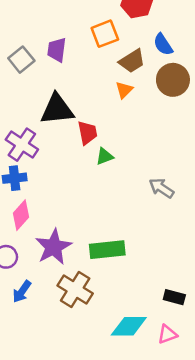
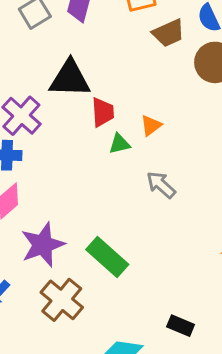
orange triangle: (124, 90) -> (151, 125), moved
gray arrow: (161, 188) -> (161, 185), moved
green rectangle: (107, 250) -> (107, 257), turned 40

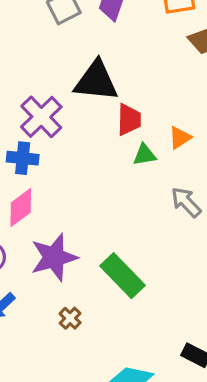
brown cross: (62, 300) -> (70, 318), size x0.5

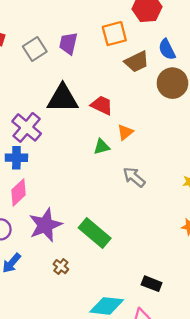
red trapezoid: (129, 120) -> (102, 105), moved, turned -60

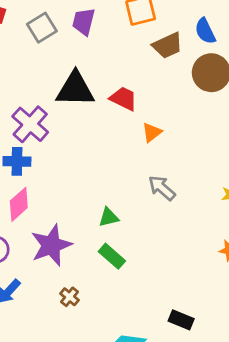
green triangle: (102, 147) -> (109, 217), moved
green rectangle: (95, 233) -> (112, 256), size x0.7

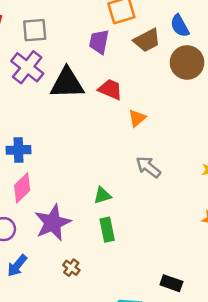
purple trapezoid: (84, 22) -> (99, 42), moved
gray square: (42, 28) -> (35, 30), turned 30
purple cross: (30, 124) -> (27, 67), moved
green rectangle: (112, 256) -> (107, 230), turned 40

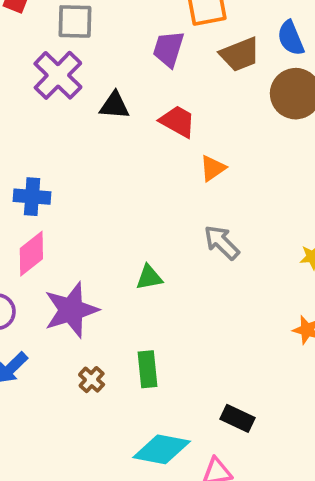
black triangle: (67, 83) -> (114, 105), size x0.6
green rectangle: (107, 230) -> (148, 369), moved

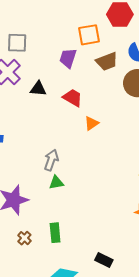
gray arrow: (222, 242) -> (51, 160), moved, turned 65

